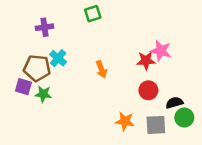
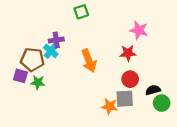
purple cross: (44, 27) -> (56, 40), moved
pink star: (161, 51) -> (139, 30), moved
orange arrow: (101, 69) -> (89, 61), size x1.5
gray square: (156, 125) -> (125, 99), moved

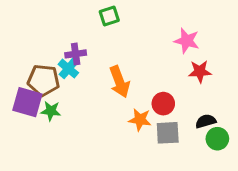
red star: (128, 53) -> (200, 71), moved
purple square: (20, 76) -> (27, 102), size x1.5
red circle: (130, 79) -> (163, 104), moved
orange star: (109, 106) -> (140, 120), moved

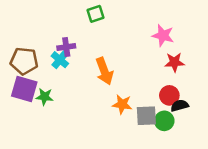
brown pentagon: (43, 80) -> (24, 61), moved
red circle: (163, 104) -> (169, 95), moved
green circle: (217, 139) -> (164, 121), moved

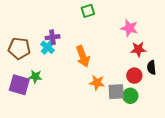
green square: (95, 14) -> (88, 11), moved
purple square: (24, 89) -> (19, 85), moved
black semicircle: (180, 106) -> (152, 67), moved, turned -80

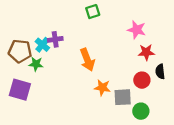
cyan cross: (47, 47) -> (42, 45), moved
green star: (35, 77) -> (36, 64), moved
green circle: (130, 96) -> (141, 111), moved

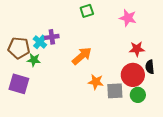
pink star: (137, 30) -> (128, 18), moved
orange arrow: (87, 60) -> (82, 56), turned -110
red circle: (142, 80) -> (133, 75), size x1.5
green circle: (141, 111) -> (138, 95), moved

